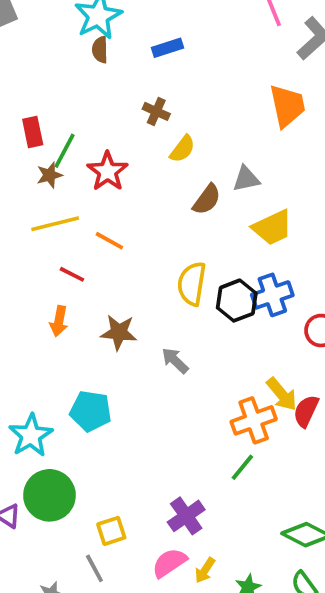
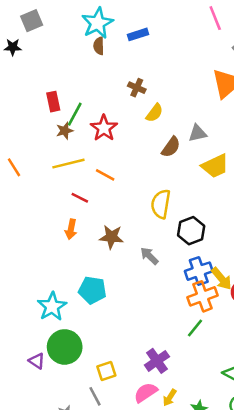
blue rectangle: (167, 48) -> (138, 34), moved
blue cross: (272, 295) -> (199, 271), moved
black hexagon: (237, 301) -> (191, 231), moved

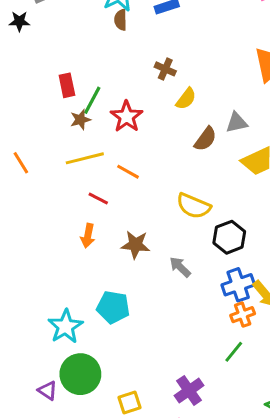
yellow semicircle: (161, 204) -> (194, 206), turned -76
orange cross: (203, 296) -> (243, 315), size x0.7

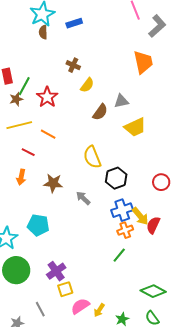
yellow semicircle: (194, 206) -> (92, 157), turned 45
purple cross: (189, 391) -> (56, 271), moved
yellow square: (130, 402) -> (65, 289), moved

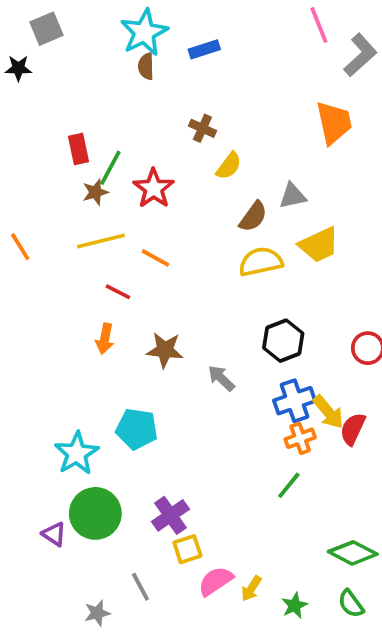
yellow semicircle: (92, 157) -> (261, 262), moved, turned 100

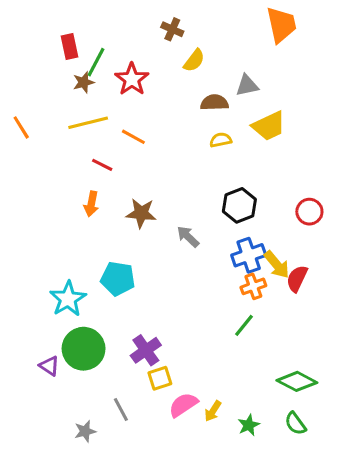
brown semicircle: (253, 217) -> (214, 103), turned -128
yellow semicircle: (261, 262) -> (221, 140), size x0.6

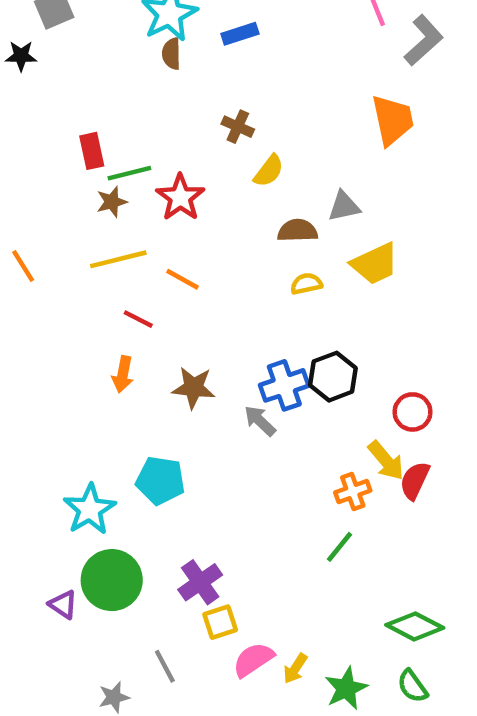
green line: (96, 62) -> (129, 173), turned 48
red circle: (309, 212) -> (413, 412), moved
blue cross: (249, 255) -> (284, 385), moved
green star: (249, 425) -> (346, 688), size x1.4

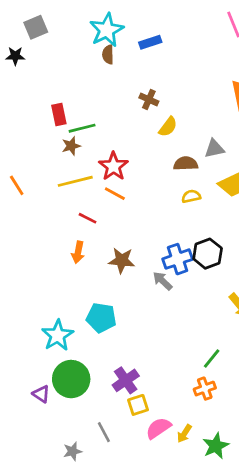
red star: (180, 197) -> (113, 166), moved
orange cross: (353, 492) -> (205, 389), moved

